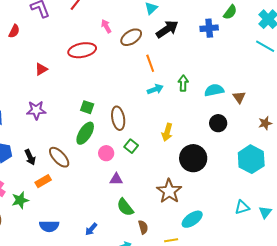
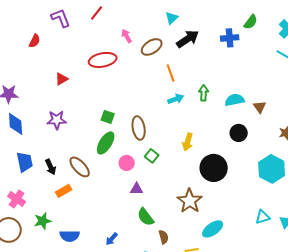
green star: (20, 200) -> (43, 221), moved

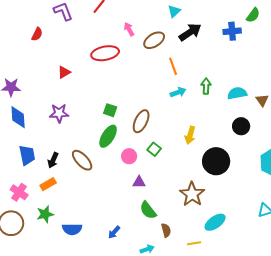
brown ellipse: (139, 128) -> (141, 121), turned 35
black arrow: (51, 167) -> (53, 160), turned 49
orange rectangle: (64, 191) -> (48, 184), moved

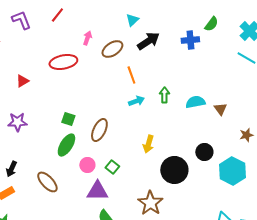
pink arrow: (129, 29) -> (87, 38), turned 48
black circle: (241, 126) -> (204, 152), moved
green square: (154, 149) -> (112, 167), moved
brown ellipse: (82, 160) -> (47, 182), moved
purple triangle: (139, 182) -> (97, 191), size x1.6

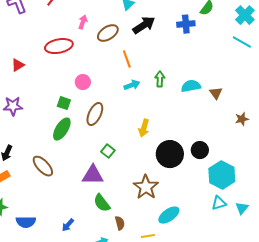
black circle: (204, 152) -> (200, 150), moved
pink circle: (87, 165) -> (83, 82), moved
cyan hexagon: (232, 171) -> (222, 175), moved

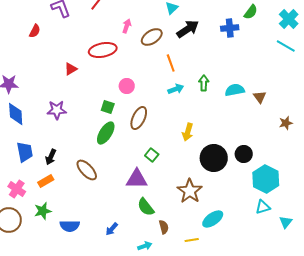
red triangle: (18, 65) -> (71, 69), moved
cyan triangle: (242, 208) -> (286, 222), moved

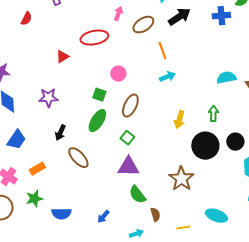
green arrow: (204, 83) -> (213, 114), moved
blue trapezoid: (25, 152) -> (16, 140), turned 45
green square: (152, 155) -> (127, 138), moved
black arrow: (51, 157) -> (60, 133), moved
cyan ellipse: (213, 219) -> (216, 216), moved, turned 55

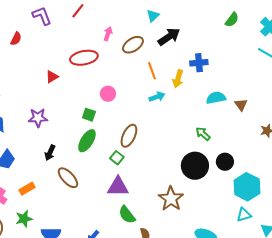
blue cross: (221, 16) -> (199, 63), moved
brown ellipse: (130, 106) -> (129, 136), moved
green arrow: (213, 114) -> (203, 134), turned -49
yellow arrow: (179, 120) -> (178, 79), moved

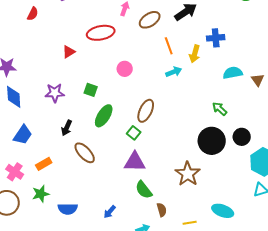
green square: (89, 115) -> (91, 90), moved

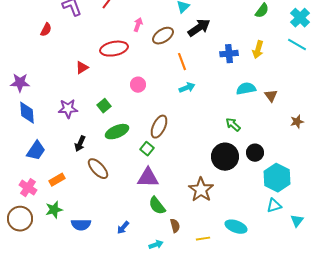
yellow arrow: (195, 54) -> (258, 50), moved
green square: (91, 90) -> (104, 106), turned 32
green ellipse: (104, 116) -> (117, 132), turned 35

